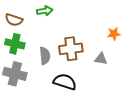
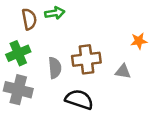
brown semicircle: (14, 20) -> (29, 19), moved, turned -120
green cross: (15, 44) -> (18, 53), turned -36

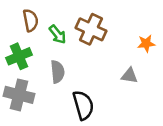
green arrow: (55, 13) -> (58, 34), moved, turned 60
brown cross: (86, 59) -> (91, 29), moved, turned 32
black semicircle: (79, 99) -> (83, 105), turned 56

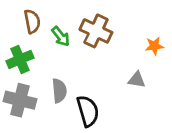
gray semicircle: (58, 72) -> (59, 91), moved

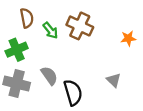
gray triangle: (137, 80) -> (114, 80), moved, turned 35
gray semicircle: (59, 91) -> (49, 76), turned -30

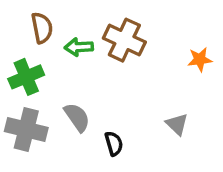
green arrow: (50, 30) -> (79, 47), turned 126
black semicircle: (73, 93) -> (114, 144), size x0.6

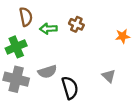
brown cross: (124, 40) -> (76, 24), size x0.6
gray semicircle: (77, 117) -> (47, 72), turned 108
black semicircle: (114, 144) -> (70, 88), size x1.5

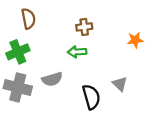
brown cross: (76, 24) -> (84, 27), turned -32
green arrow: (48, 29) -> (77, 52), moved
black semicircle: (70, 88) -> (91, 97), moved

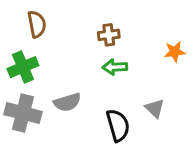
green arrow: (77, 52) -> (115, 67), moved

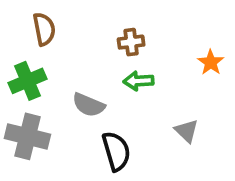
orange star: (175, 52) -> (211, 62), turned -30
gray semicircle: (67, 102) -> (89, 105), moved, turned 40
black semicircle: (118, 125) -> (116, 151), moved

